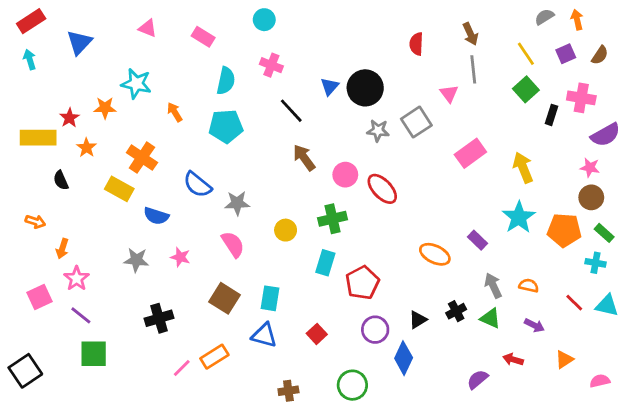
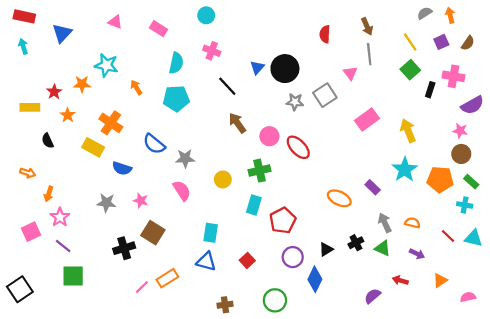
red rectangle: (31, 21) -> (24, 16), turned 45
yellow rectangle: (38, 138) -> (30, 107), size x0.7
brown square: (224, 298) -> (153, 233), moved

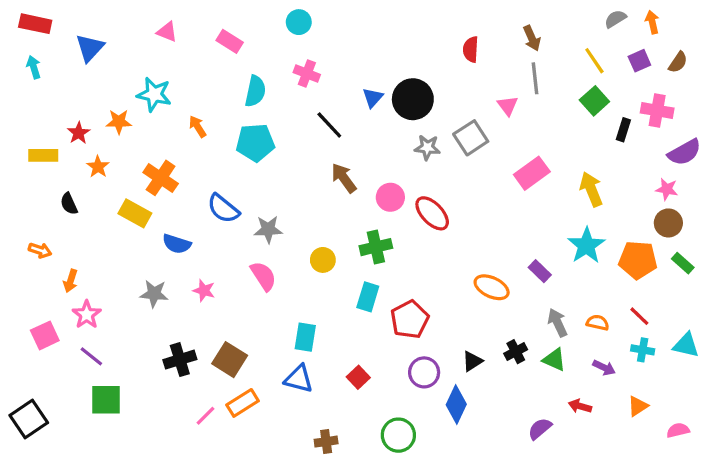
cyan cross: (465, 205) -> (643, 350), moved
brown square: (153, 233) -> (230, 360), moved
red line: (448, 236) -> (639, 316), moved

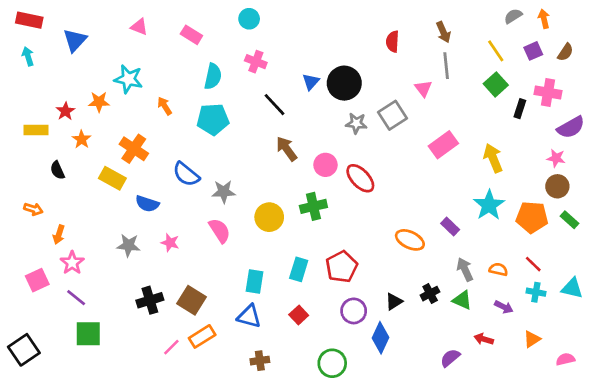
yellow circle: (323, 260) -> (269, 217), size x1.4
cyan rectangle: (368, 297) -> (299, 269), moved
brown cross: (326, 442) -> (260, 361), moved

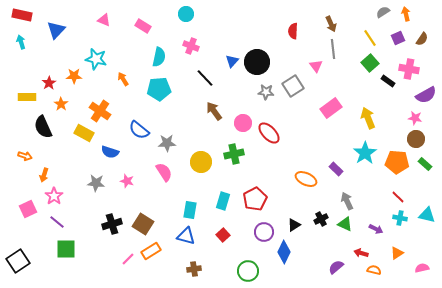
black rectangle: (520, 109) -> (388, 81), turned -72
black semicircle: (57, 170) -> (43, 127), size x1.6
orange semicircle: (498, 269) -> (374, 270), moved

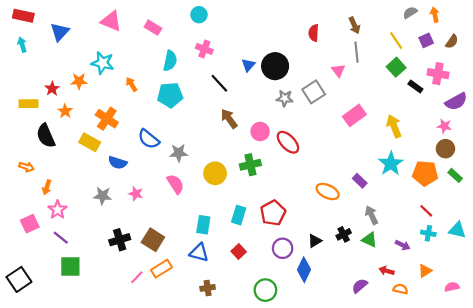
pink triangle: (104, 20) -> (111, 21), size x1.5

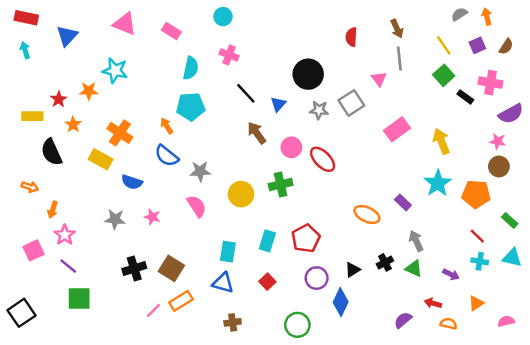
blue triangle: (248, 65) -> (278, 104), moved
orange arrow: (131, 84) -> (167, 126), moved
green rectangle: (455, 175) -> (510, 220), moved

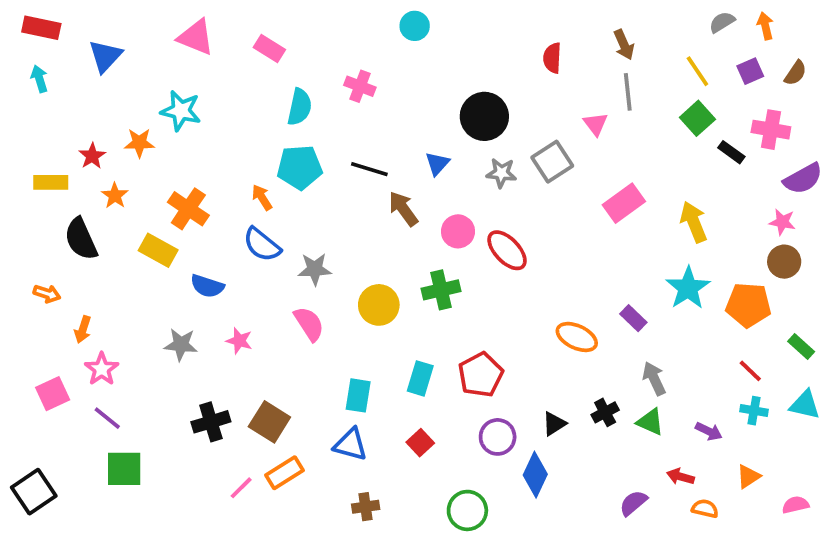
cyan circle: (223, 17) -> (415, 26), moved
black line: (246, 93) -> (369, 169), moved, turned -30

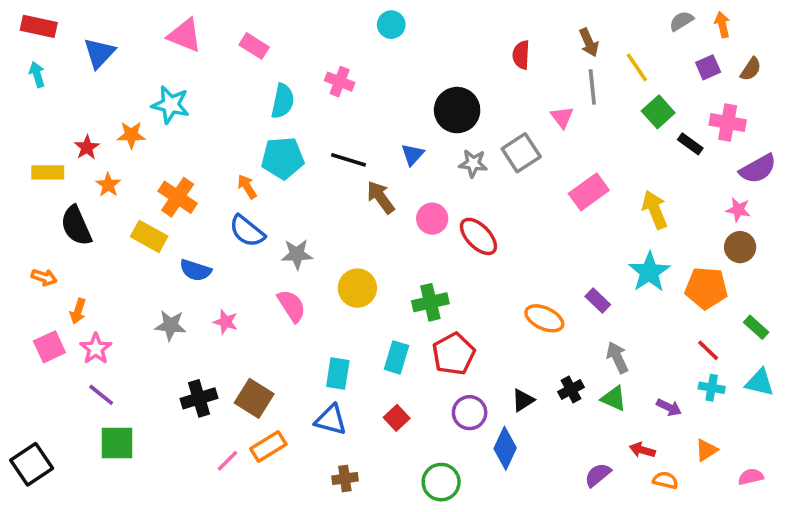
yellow line: (697, 71) -> (637, 67), moved
green cross: (441, 290) -> (430, 302), moved
pink square: (53, 394) -> (49, 347), moved

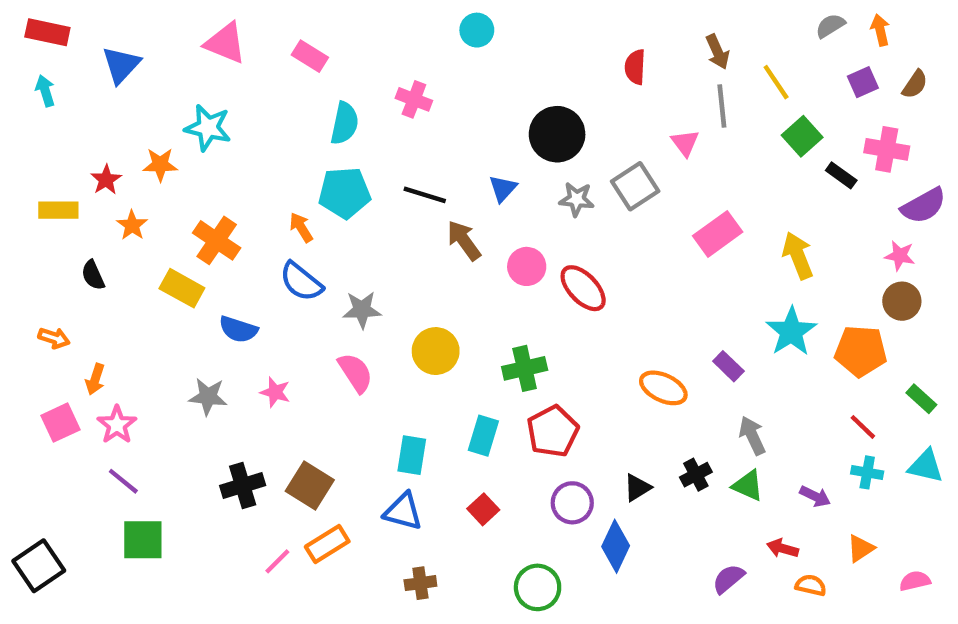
black semicircle: (76, 226) -> (93, 275), size x0.6

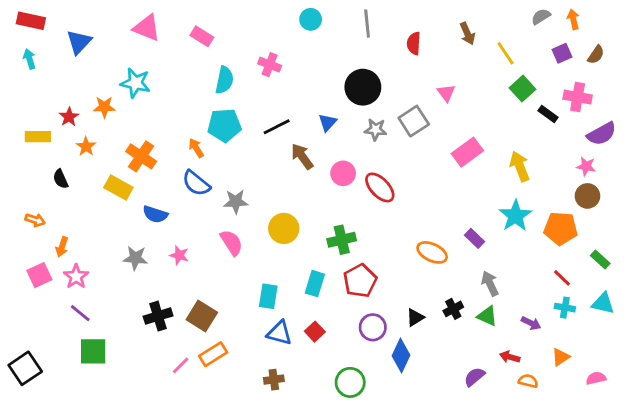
gray line: (722, 106) -> (367, 24), moved
black line: (425, 195) -> (277, 127), turned -44
blue triangle: (403, 512) -> (280, 333), moved

